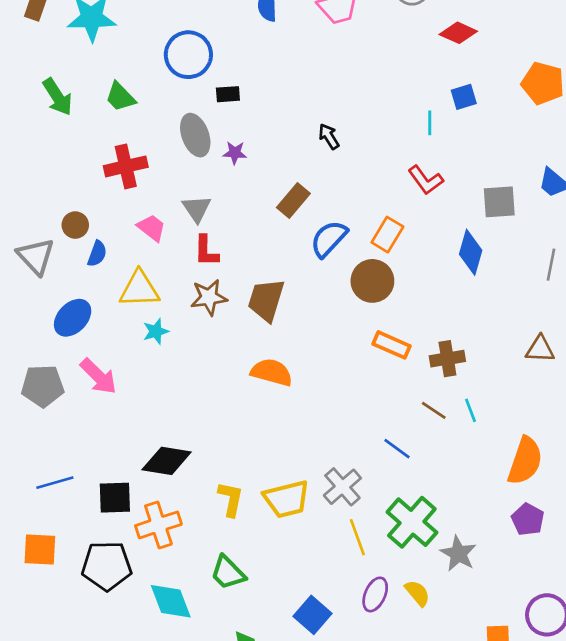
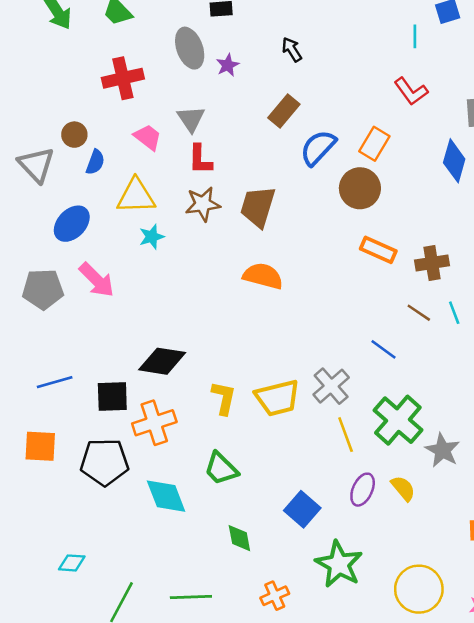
black arrow: (329, 136) -> (292, 49), moved
purple star: (235, 153) -> (228, 65), turned -30

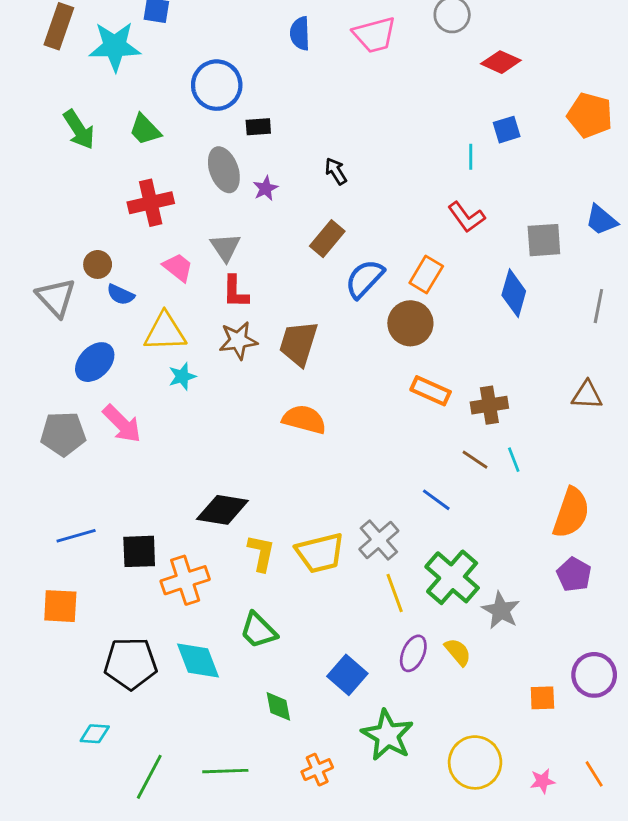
blue semicircle: (95, 162) -> (121, 295), turned 95
black diamond: (162, 361) -> (222, 510), moved
black pentagon: (104, 462) -> (131, 663), moved

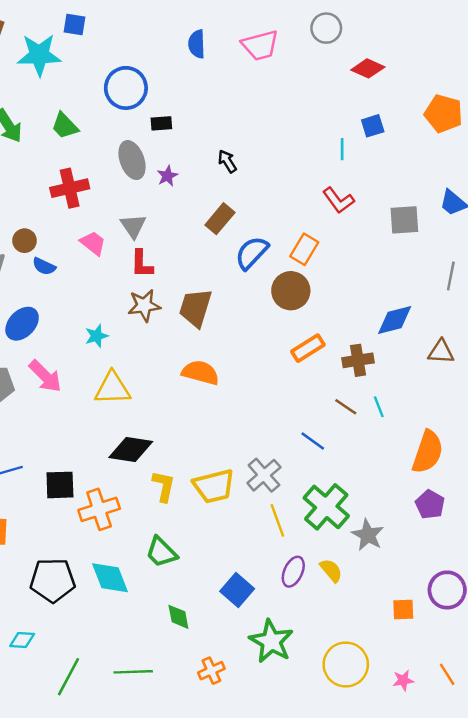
blue diamond: (514, 293) -> (395, 320), moved, turned 60
yellow triangle: (165, 332) -> (112, 388), moved
orange rectangle: (431, 391) -> (308, 348), turned -56

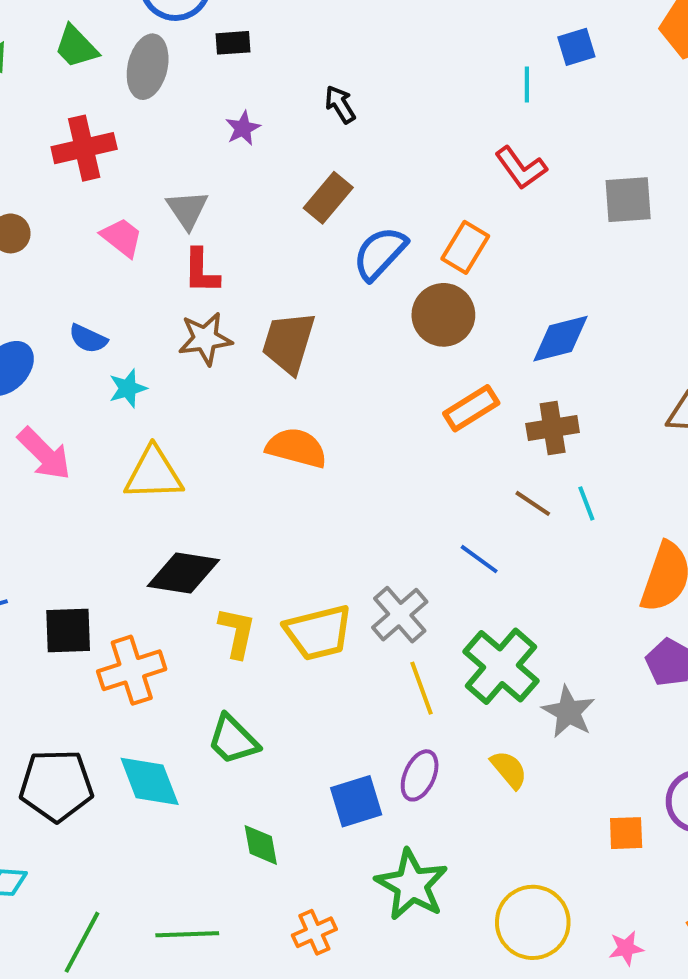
gray ellipse: (132, 160) -> (148, 67), moved, turned 33
blue semicircle: (44, 266) -> (88, 339), moved
blue diamond: (395, 320) -> (561, 339), moved
purple ellipse: (293, 572) -> (420, 775), moved
blue square: (237, 590) -> (356, 801), turned 32

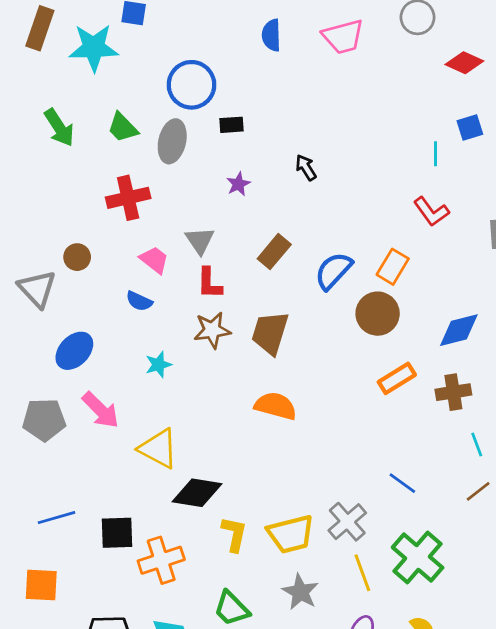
brown rectangle: (328, 198) -> (274, 252), moved
blue semicircle: (88, 339) -> (139, 301), moved
yellow triangle: (154, 474) -> (158, 449), moved, turned 30
brown line: (533, 503) -> (478, 491), moved, turned -72
gray star: (568, 712) -> (300, 592), moved

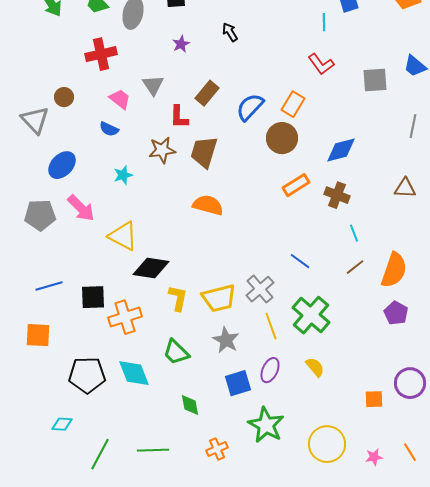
red L-shape: (209, 283) -> (179, 117), moved
brown cross: (453, 392) -> (337, 195), turned 30

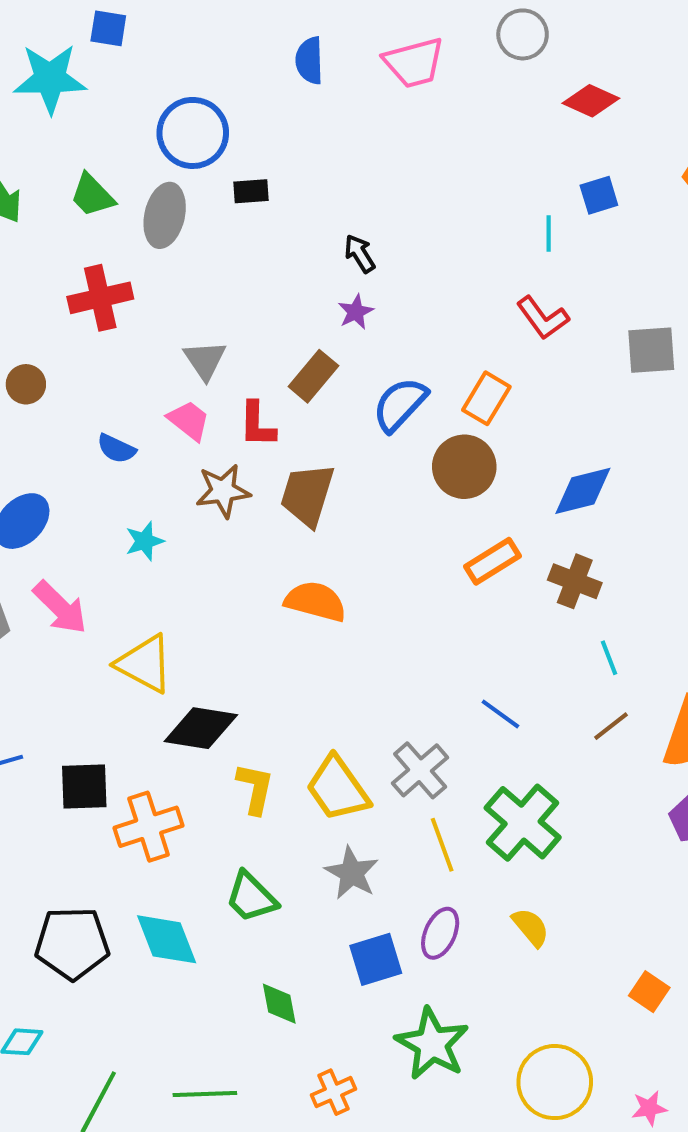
purple star: (181, 44) -> (356, 312), moved
pink trapezoid: (120, 99) -> (189, 420), moved
yellow trapezoid: (219, 298) -> (338, 788), turned 69
orange square: (374, 399) -> (649, 992), turned 36

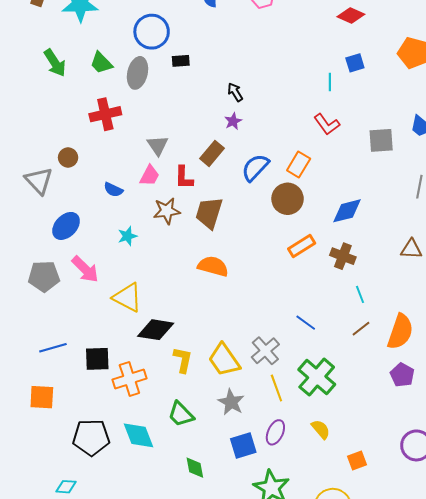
pink trapezoid: (189, 420) -> (150, 176), turned 80
orange square: (649, 992) -> (357, 461), moved, turned 36

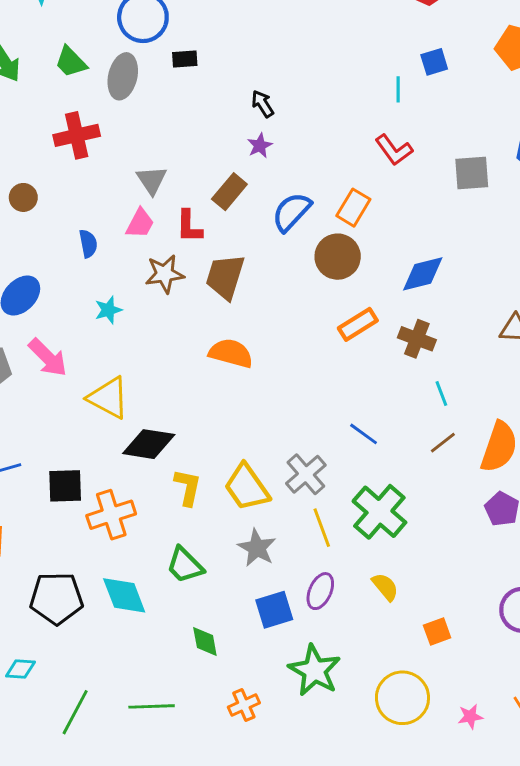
blue semicircle: (113, 190) -> (88, 244), turned -126

